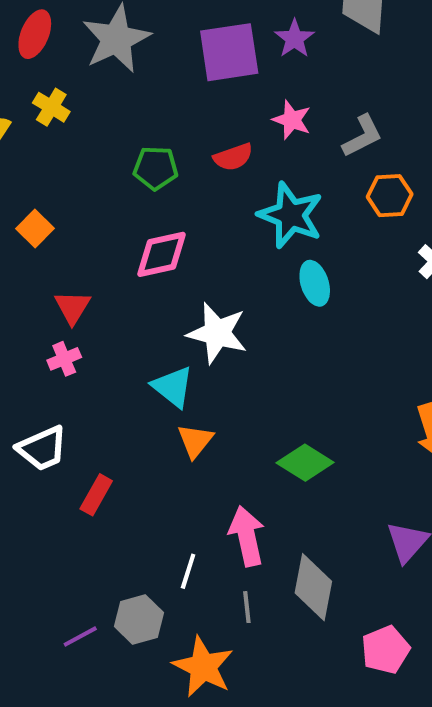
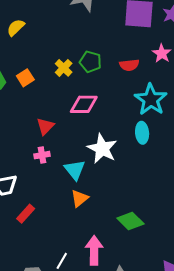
yellow cross: (51, 107) -> (64, 68), moved
cyan ellipse: (315, 283) -> (142, 133), moved
red triangle: (72, 307) -> (45, 126), moved
pink cross: (64, 359) -> (42, 155), moved

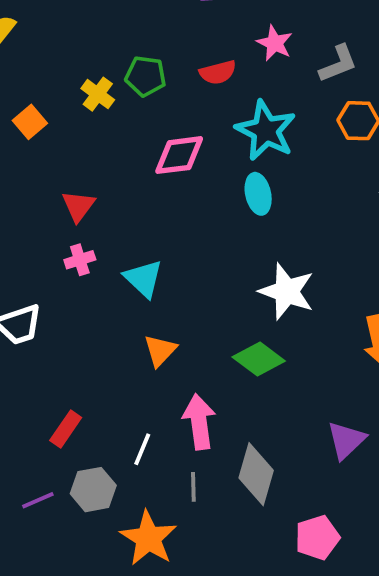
pink diamond: (84, 104) -> (179, 155), moved
white star: (102, 149) -> (287, 291), moved
orange triangle: (80, 198) -> (160, 350), moved
red rectangle: (26, 214) -> (66, 429), moved

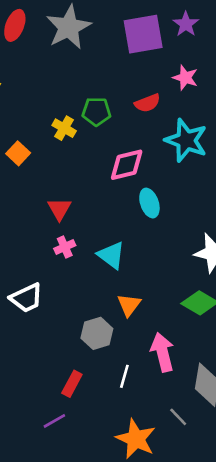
cyan ellipse: (258, 194) -> (149, 203), moved
red rectangle: (66, 429) -> (72, 384), moved
gray line: (193, 487) -> (178, 417), moved, turned -36
gray hexagon: (93, 490) -> (97, 333), moved

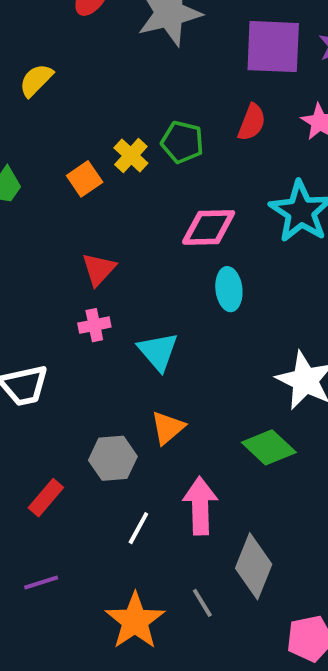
red semicircle: (147, 103) -> (252, 122), moved, turned -60
orange square: (18, 153) -> (85, 179), moved
red rectangle: (72, 384) -> (46, 498), moved
purple line: (54, 421) -> (41, 582), moved

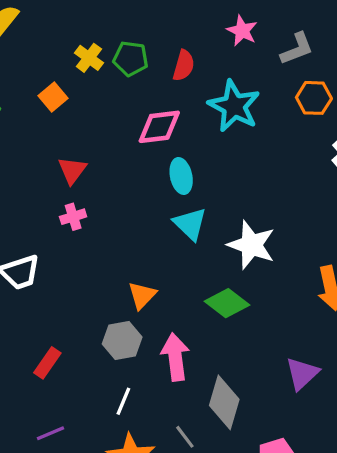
red semicircle: (252, 122) -> (184, 65), moved
yellow cross: (131, 155) -> (89, 58), moved
cyan triangle: (158, 351) -> (190, 224), moved
gray hexagon: (113, 458) -> (122, 340), moved
white line: (138, 528) -> (123, 401), moved

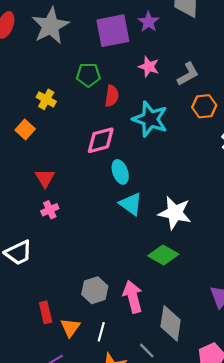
green pentagon: (131, 59) -> (88, 75), moved
orange triangle: (142, 295) -> (70, 328), moved
red rectangle: (47, 363) -> (46, 312), turned -40

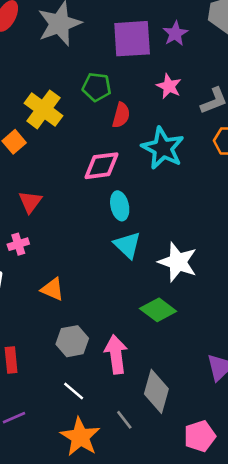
yellow cross: (46, 99) -> (43, 109), size x1.6
pink cross: (50, 210) -> (18, 244), moved
orange triangle: (70, 328) -> (52, 289), moved, turned -50
white line: (101, 332) -> (74, 391), turned -72

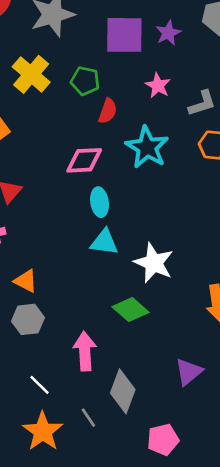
yellow cross: (43, 109) -> (31, 74), moved
cyan triangle: (127, 245) -> (104, 242), turned -40
gray hexagon: (72, 341) -> (28, 319), moved

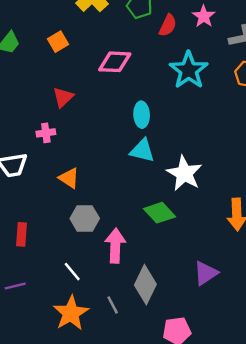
red semicircle: (108, 111) -> (168, 25), moved
pink diamond: (84, 160) -> (115, 62), moved
gray hexagon: (28, 319) -> (85, 219), moved

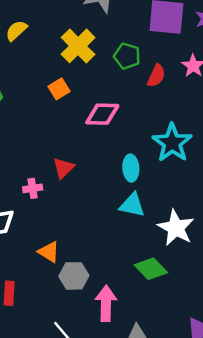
orange square: (58, 42) -> (59, 89), moved
cyan star: (189, 70) -> (172, 143), moved
red triangle: (63, 97) -> (63, 168), moved
orange triangle: (69, 178) -> (49, 252), moved

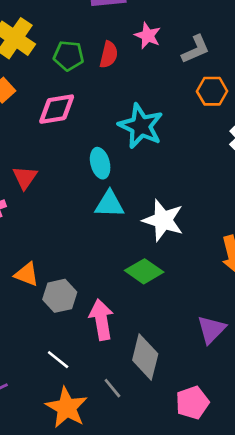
green pentagon: (127, 56) -> (69, 56), moved

